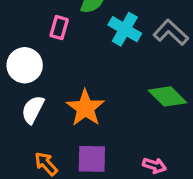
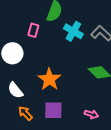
white semicircle: (33, 110) -> (15, 90), moved, turned -66

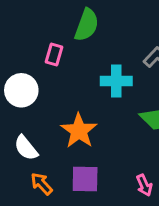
cyan cross: (73, 31) -> (116, 81), moved, turned -30
pink arrow: (91, 114) -> (144, 185), turned 48

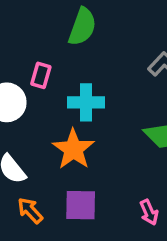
pink rectangle: (54, 54) -> (41, 75), moved
cyan cross: (116, 81) -> (86, 102), moved

